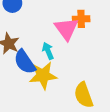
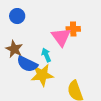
blue semicircle: (25, 62) -> (27, 64), turned -30

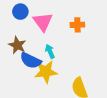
pink triangle: (61, 37) -> (43, 22), moved

